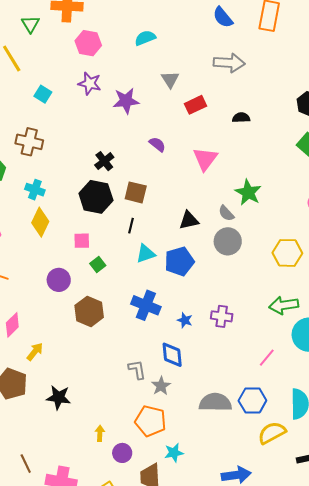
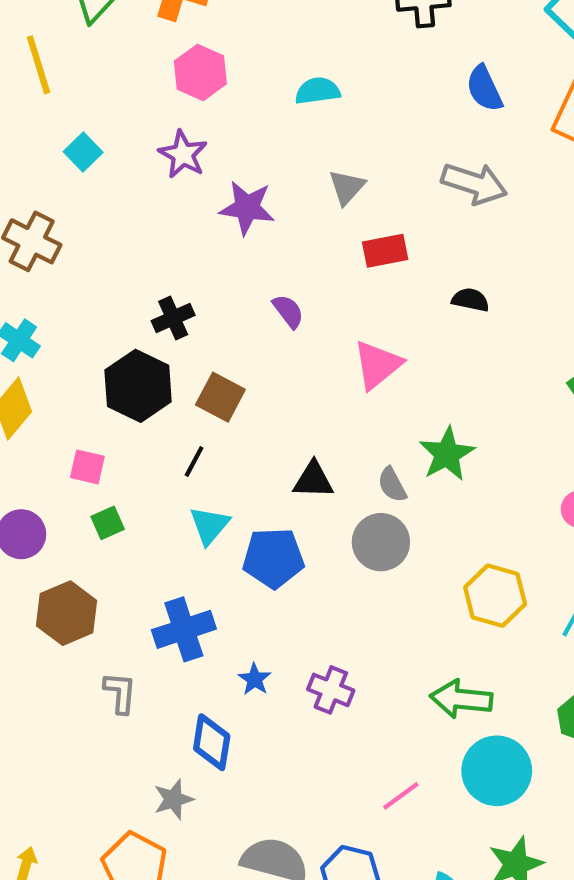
cyan triangle: (146, 254) -> (209, 525), turned -45
blue cross: (146, 305) -> (184, 629), turned 36
gray L-shape: (137, 370) -> (120, 693), moved

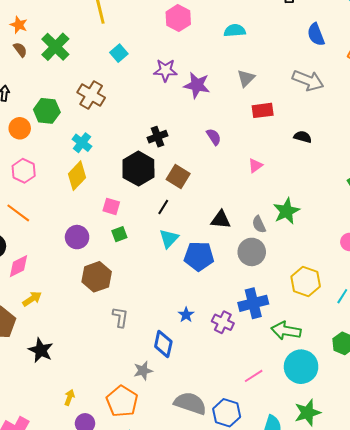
purple star: (183, 154) -> (165, 70), moved, turned -30
pink triangle: (377, 365) -> (255, 166), size x0.6
blue cross: (184, 629) -> (253, 303), moved

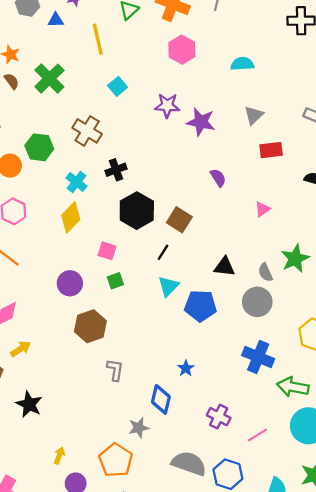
black cross: (158, 137) -> (116, 170), moved
blue cross: (253, 303) -> (258, 357), turned 36
purple cross: (223, 322) -> (219, 417), moved

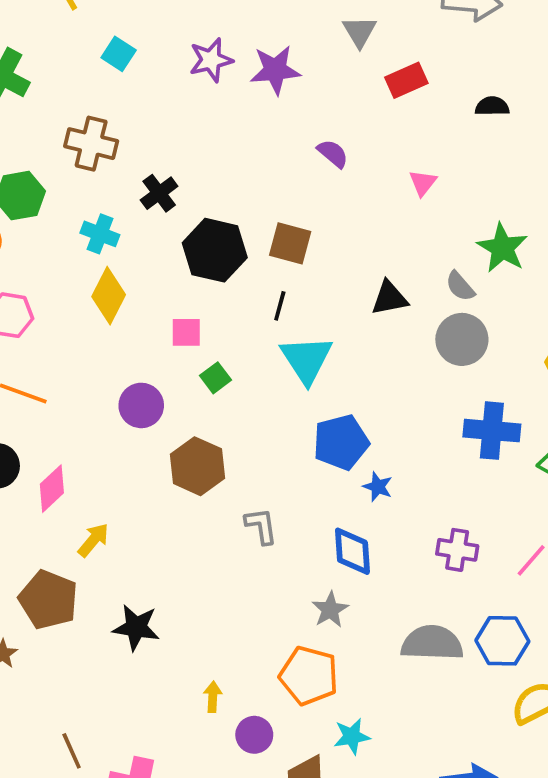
cyan triangle: (168, 286) -> (306, 359), size x1.4
blue pentagon: (200, 306) -> (341, 442), moved

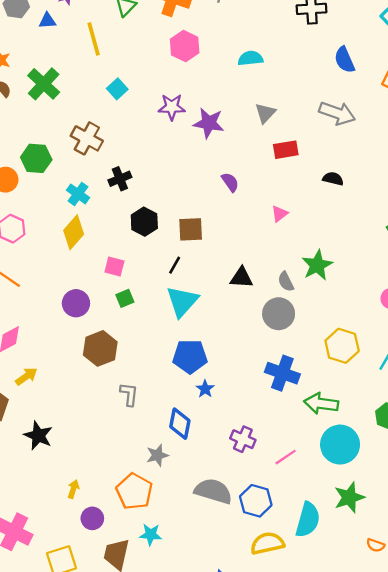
brown square: (290, 243) -> (191, 229), turned -32
black hexagon: (215, 250) -> (144, 222), size x0.7

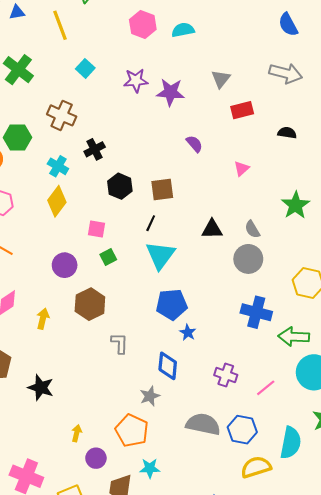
cyan semicircle: (250, 58) -> (183, 30), moved
green star: (317, 265) -> (296, 205), moved
yellow arrow: (26, 376) -> (43, 319), moved, turned -36

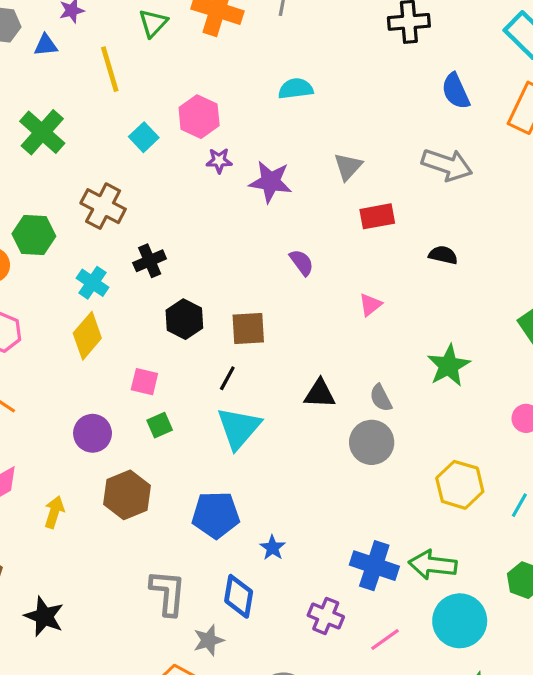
pink hexagon: (143, 25) -> (199, 117), moved
purple star: (136, 81) -> (219, 161), size x0.7
blue pentagon: (172, 304) -> (216, 515), moved
blue cross: (256, 312) -> (374, 566), moved
gray L-shape: (120, 343) -> (168, 593), moved, size x1.4

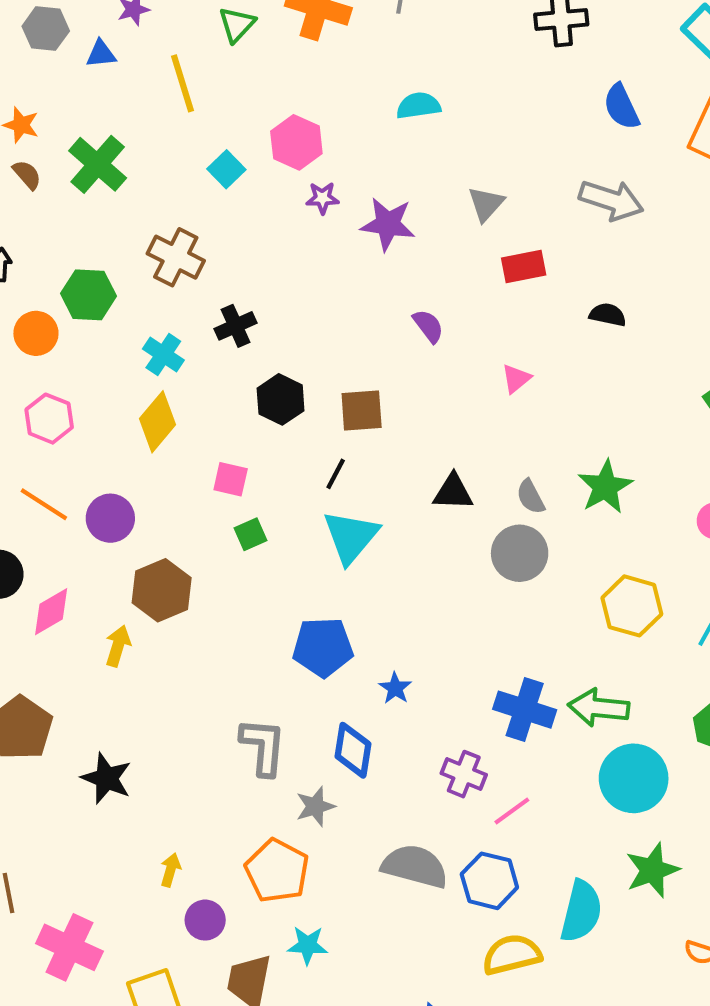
green star: (449, 366) -> (605, 487), moved
purple circle: (93, 433) -> (110, 518), moved
brown hexagon: (127, 495) -> (162, 590), moved
pink line: (385, 639) -> (512, 811), moved

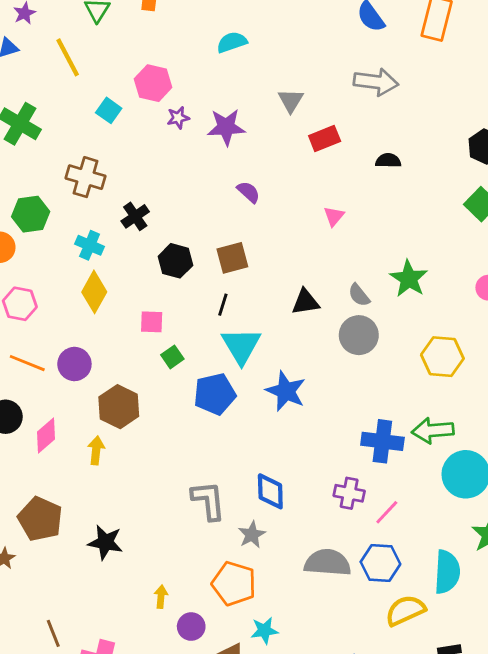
purple semicircle: (428, 326) -> (248, 192), moved
blue pentagon: (323, 647) -> (215, 394), moved
blue star: (395, 688) -> (286, 391), moved, size x1.8

